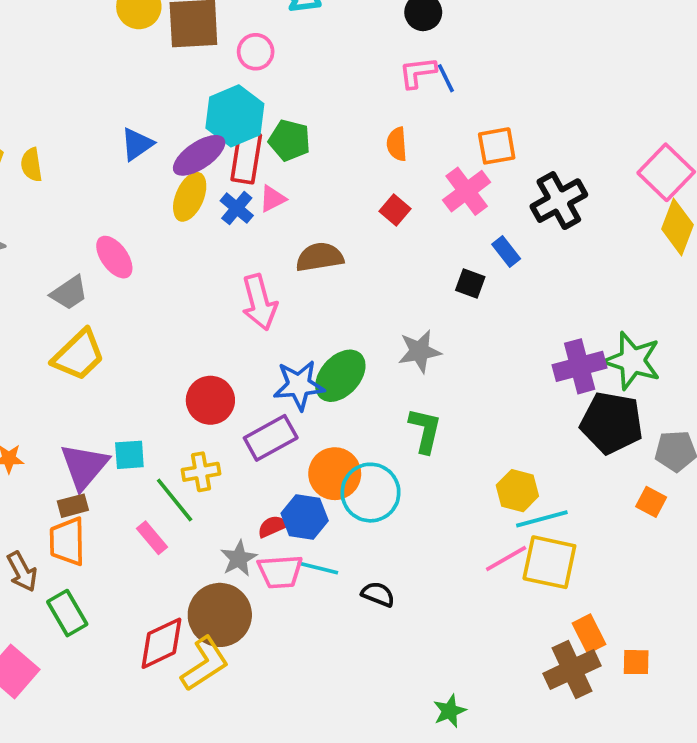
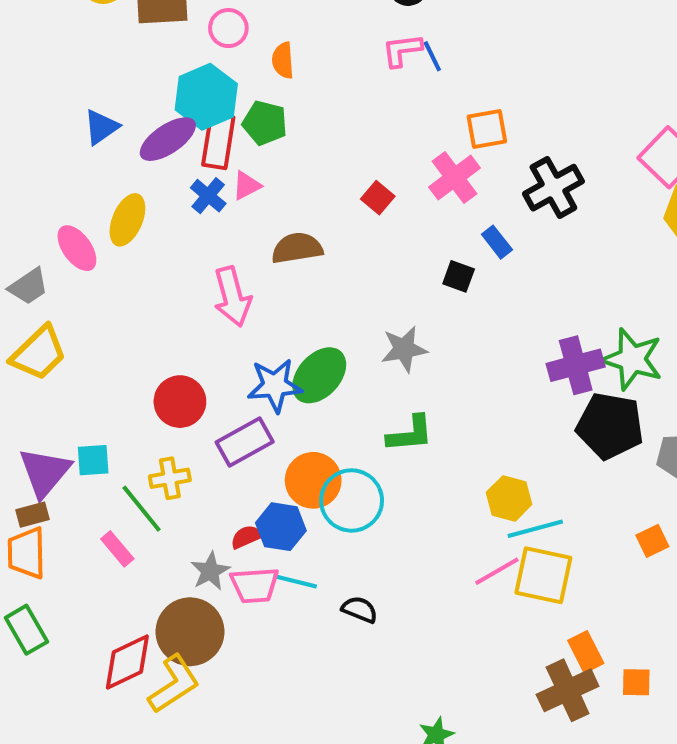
orange semicircle: (397, 144) -> (283, 60), moved
yellow ellipse: (190, 197) -> (127, 220), moved
green L-shape: (425, 430) -> (410, 434), turned 72
orange square: (651, 502) -> (652, 541), moved, turned 36

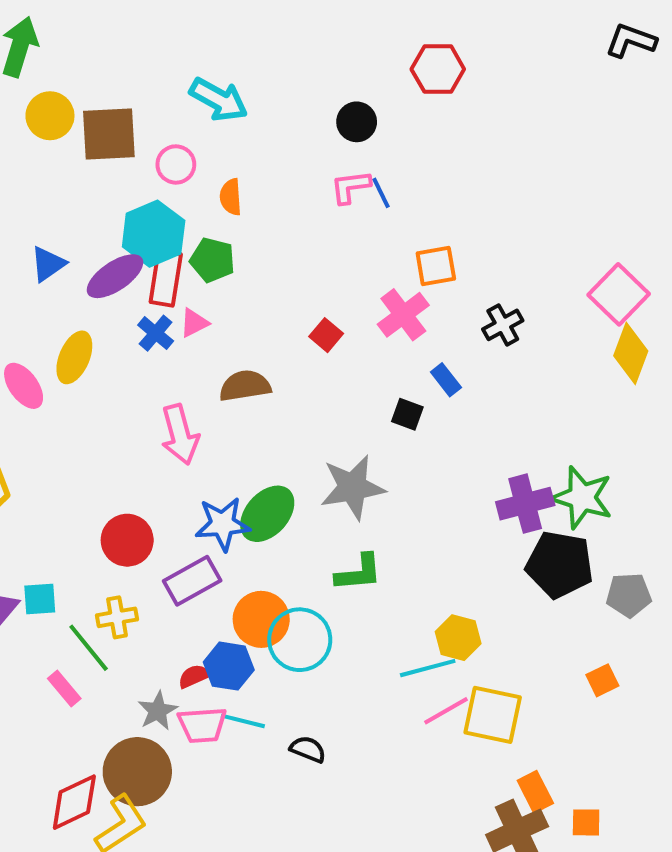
black cross: (553, 188) -> (503, 325), size x0.7
gray star: (404, 349) -> (353, 487), size x1.4
cyan line: (535, 529) -> (428, 668), moved

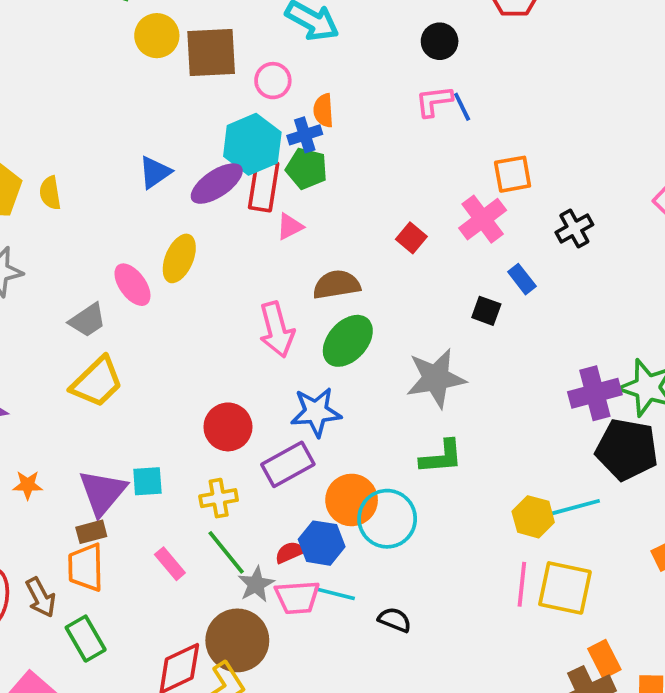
blue cross: (156, 333) -> (305, 135), moved, turned 32
green ellipse: (267, 514) -> (348, 341), moved
green line: (89, 648) -> (226, 552), moved
cyan line: (428, 668) -> (574, 507), moved
pink line: (446, 711) -> (522, 584), turned -54

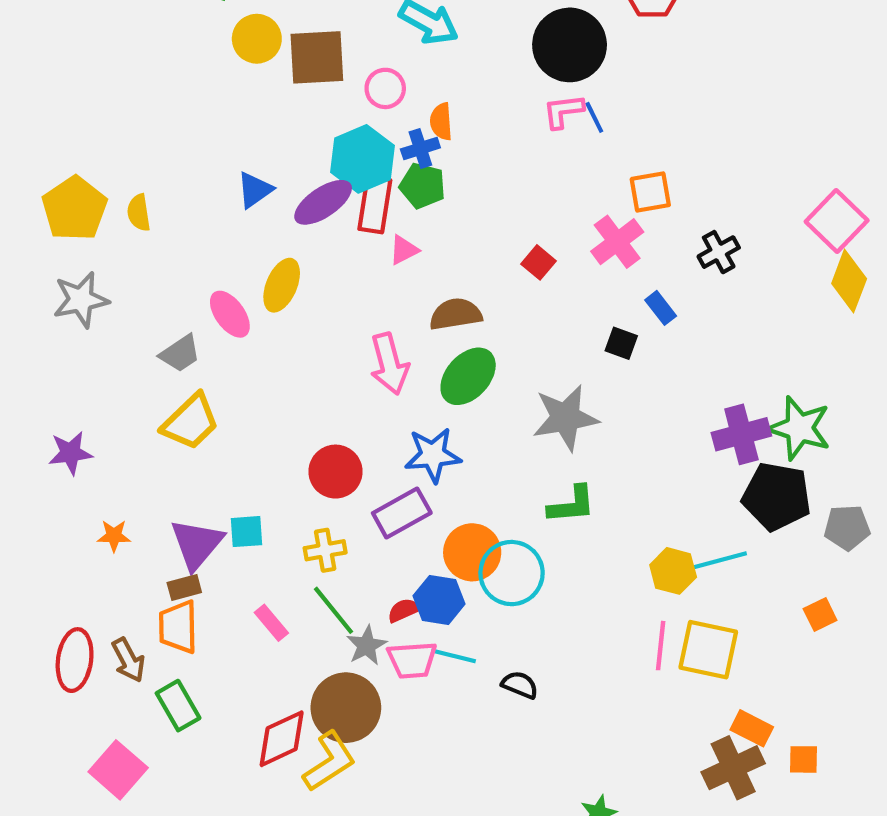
black circle: (440, 41) -> (570, 45), size x1.8
orange rectangle: (604, 659) -> (752, 728), turned -36

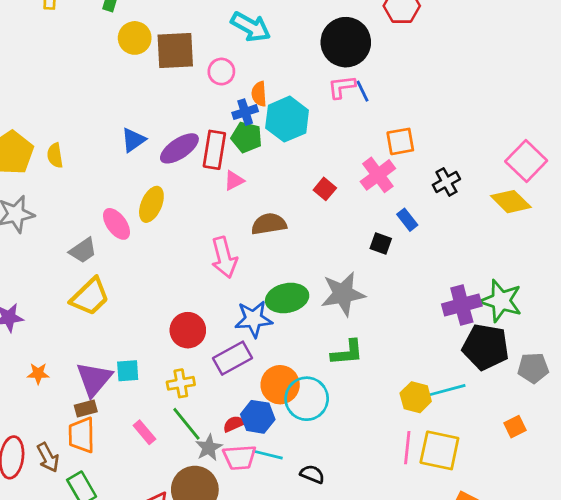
cyan hexagon: (362, 159) -> (287, 119), moved
yellow diamond: (849, 281) -> (511, 202), moved, turned -66
green ellipse: (468, 376) -> (287, 298), moved, turned 36

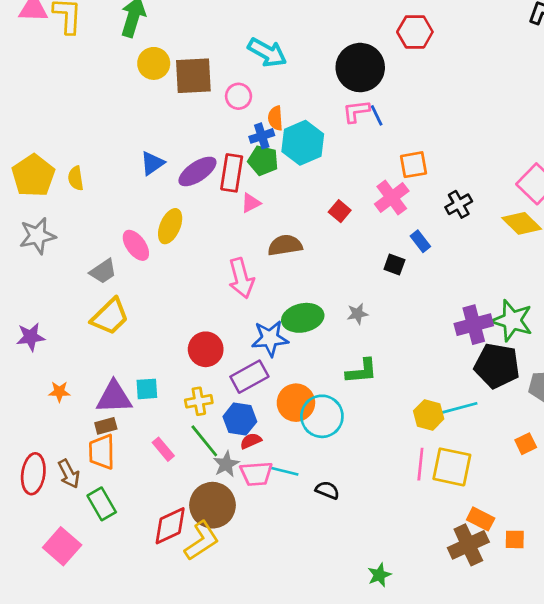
gray star: (343, 294) -> (357, 314), size x0.5
purple triangle: (94, 379) -> (114, 397), turned 48
blue hexagon: (258, 417) -> (240, 419), moved

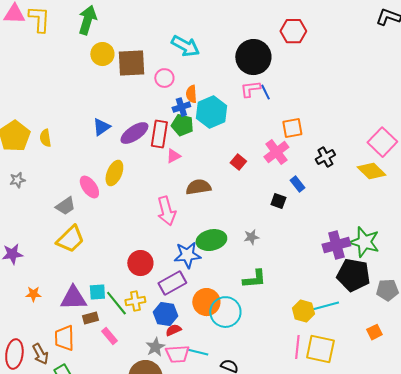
gray star: (37, 236) -> (17, 180), size x0.6
brown rectangle: (106, 426) -> (90, 318), moved
green line: (204, 441) -> (116, 303), moved

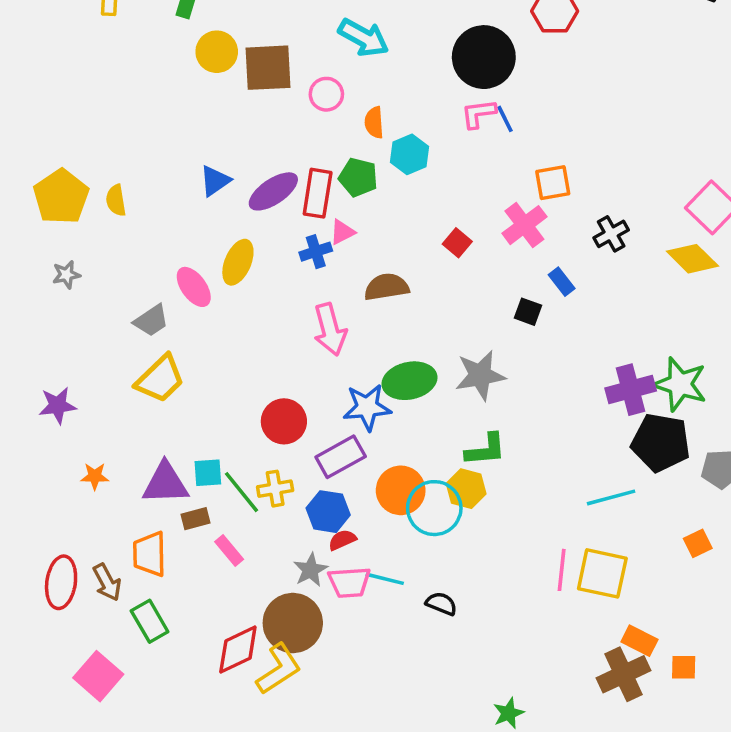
blue cross: (181, 107) -> (316, 252), moved
cyan hexagon: (211, 112) -> (410, 154), size x0.7
gray star: (251, 237) -> (480, 375), size x1.8
yellow hexagon: (303, 311) -> (466, 489), moved

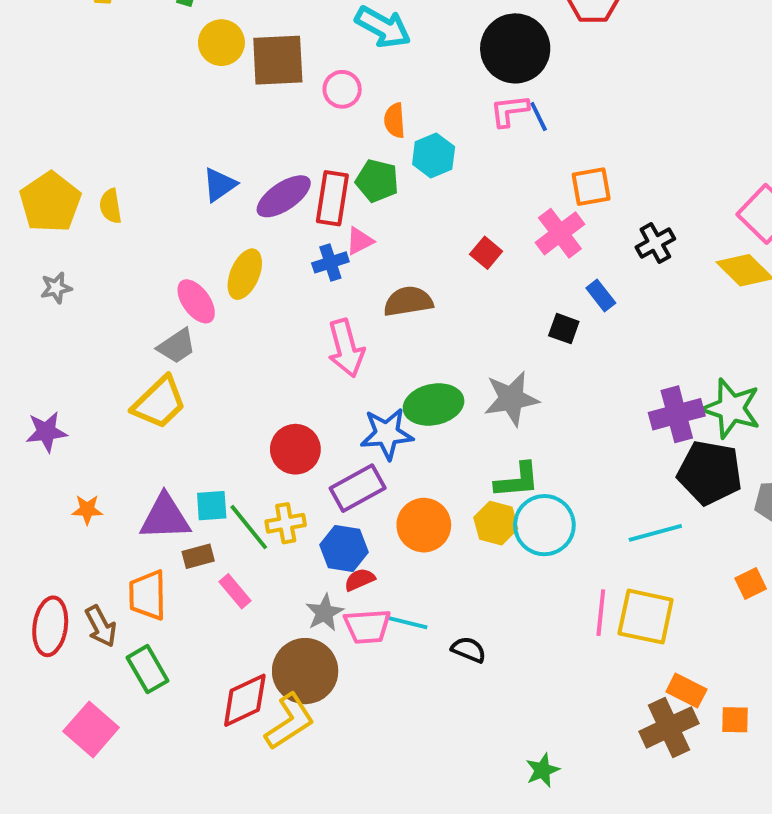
gray trapezoid: (151, 321) -> (177, 346), moved
cyan circle: (434, 508) -> (544, 525), moved

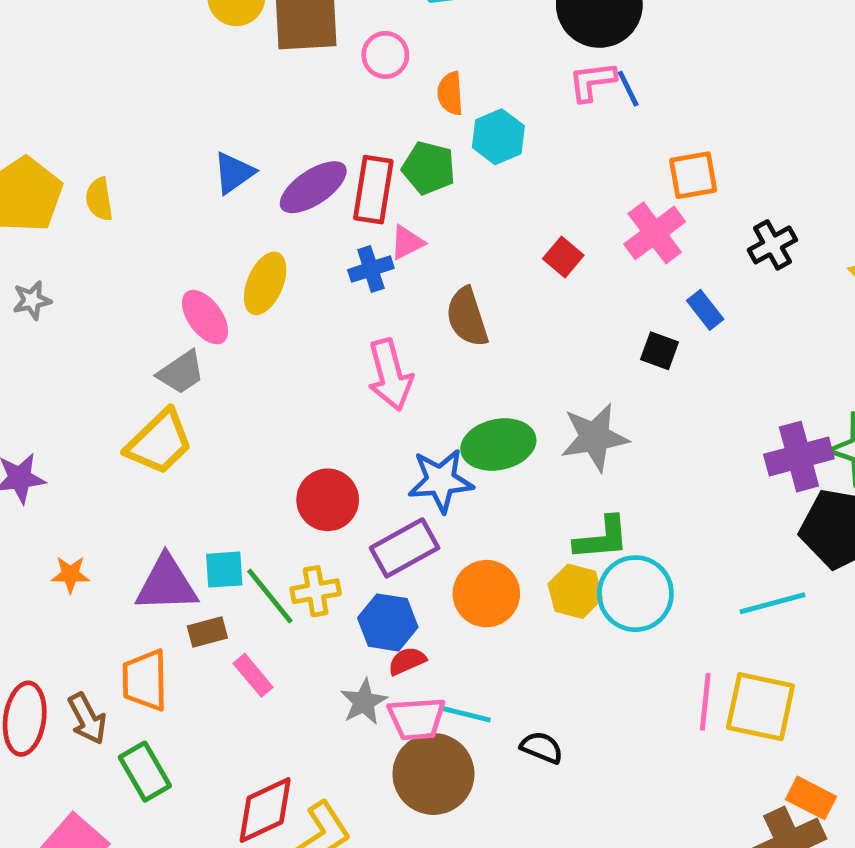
brown semicircle: (408, 301) -> (467, 317), turned -99
brown circle: (305, 671) -> (433, 774), moved

